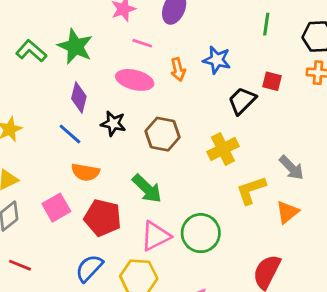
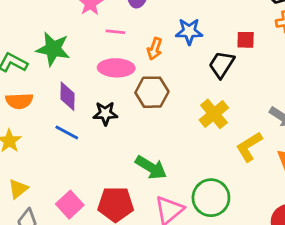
orange arrow: (178, 69) -> (155, 49), turned 45
brown hexagon: (163, 134) -> (152, 92), moved
orange semicircle: (85, 172) -> (19, 101), moved

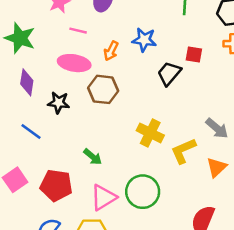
yellow cross: (214, 114) -> (150, 133), moved, turned -32
blue line: (67, 132) -> (31, 132), moved
green arrow: (151, 167) -> (93, 157), size x0.7

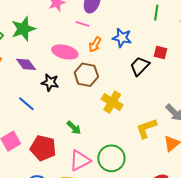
pink line: (78, 31) -> (82, 24), moved
green star: (20, 38) -> (23, 29), turned 30
purple diamond: (27, 82) -> (26, 64), turned -50
yellow cross: (150, 133) -> (112, 102), moved

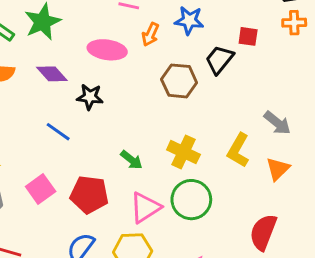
brown hexagon: (86, 75) -> (179, 81), moved
yellow cross: (112, 102) -> (183, 152), moved
yellow L-shape: (146, 128) -> (238, 150), turned -35

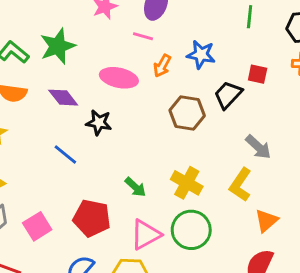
gray arrow: (277, 123) -> (258, 147), moved
orange triangle: (278, 169) -> (266, 221), moved
pink square: (41, 189) -> (37, 226), moved

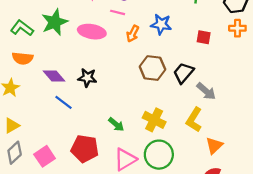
pink ellipse: (119, 78) -> (92, 32), moved
black trapezoid: (228, 95) -> (183, 73), moved
purple diamond: (63, 98) -> (54, 76), moved

